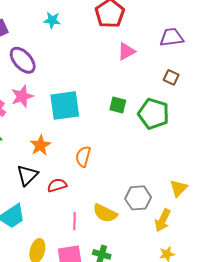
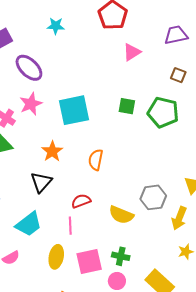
red semicircle: (57, 185) -> (81, 201), moved
pink line: (74, 221) -> (70, 226), moved

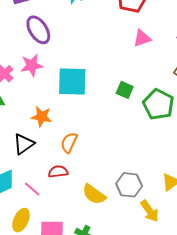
orange star: (52, 151) -> (42, 117), turned 30
orange semicircle: (96, 160) -> (69, 143), moved
yellow arrow: (179, 218) -> (150, 211), turned -70
pink line: (70, 226) -> (32, 189), moved, turned -60

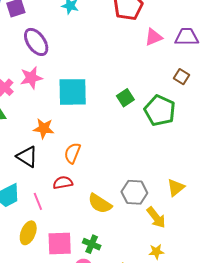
pink triangle: (142, 38) -> (154, 37), moved
green square: (125, 90) -> (125, 98), turned 36
black triangle: (24, 144) -> (27, 157), turned -50
pink line: (32, 189) -> (38, 201), turned 30

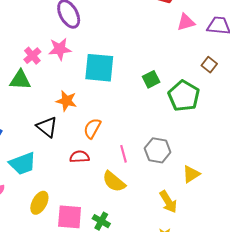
gray hexagon: (134, 192) -> (158, 150), moved
pink line: (38, 201) -> (124, 154), moved

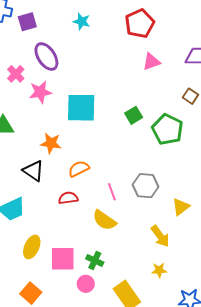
pink triangle: (186, 22) -> (151, 62), moved
pink cross: (32, 56) -> (16, 74), moved
orange semicircle: (92, 128) -> (79, 169), turned 40

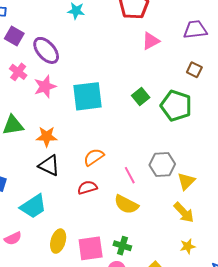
purple square: (27, 22) -> (14, 36), moved, turned -36
orange star: (51, 143) -> (47, 137), moved
yellow triangle: (181, 207) -> (186, 181), moved

